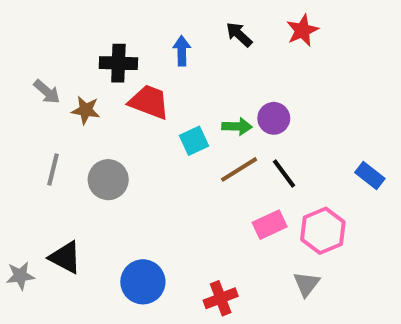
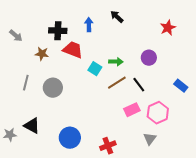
red star: (302, 30) -> (168, 28), moved
gray arrow: (47, 92) -> (16, 36), moved
purple circle: (274, 118) -> (149, 58), moved
cyan square: (194, 141) -> (95, 69), turned -32

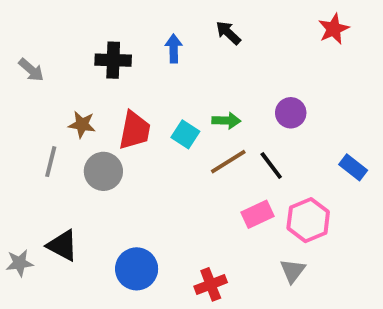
red star: (168, 28) -> (334, 29), moved
red trapezoid: (73, 50) -> (135, 130), moved, turned 80
brown star: (42, 54) -> (82, 125), moved

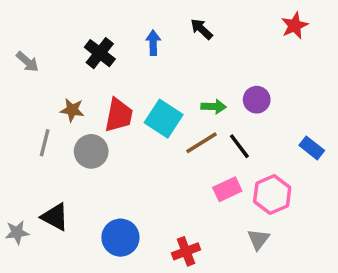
black cross: (113, 60) -> (100, 53), turned 36
green arrow: (226, 121) -> (214, 107), moved
cyan square: (185, 134) -> (164, 119), size x1.5

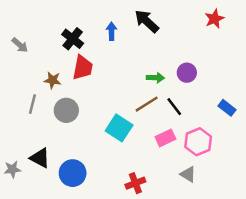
black arrow: (201, 29) -> (147, 21), size x1.5
red trapezoid: (119, 115) -> (83, 68), moved
cyan square: (164, 119) -> (119, 128), moved
blue circle: (120, 238) -> (73, 173), moved
gray triangle: (258, 239) -> (188, 174), turned -36

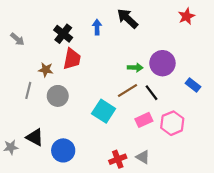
purple circle: (187, 73) -> (162, 63), size x1.5
blue rectangle: (227, 108) -> (193, 85), moved
gray triangle: (188, 174) -> (143, 157), moved

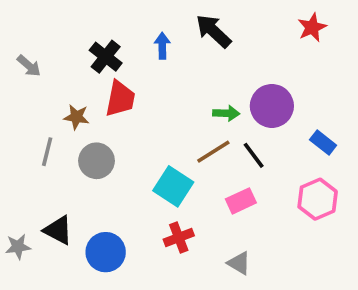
pink hexagon: (172, 123) -> (318, 199), moved
red cross: (118, 159) -> (179, 237), moved

